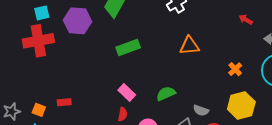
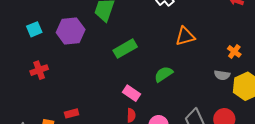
red cross: (38, 41) -> (39, 70), moved, size x0.6
green semicircle: (166, 94) -> (163, 74), moved
gray semicircle: (201, 110) -> (222, 75), moved

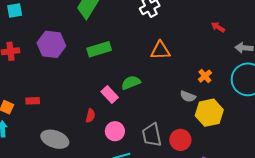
purple hexagon: (71, 31) -> (51, 44), moved
pink rectangle: (132, 93) -> (110, 95), moved

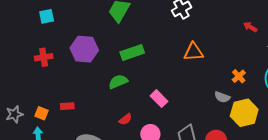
green semicircle: (131, 83) -> (118, 82), moved
pink rectangle: (110, 95) -> (159, 99), moved
red semicircle: (90, 116) -> (125, 119), turned 40

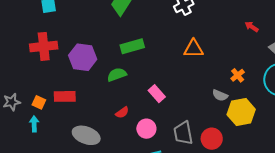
purple hexagon: (84, 49) -> (83, 57), moved
red cross: (44, 57) -> (44, 46), size x1.5
red rectangle: (67, 106) -> (65, 96), size x1.5

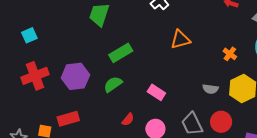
gray semicircle: (220, 95) -> (210, 89), moved

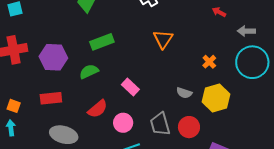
orange triangle: (180, 40) -> (163, 39), turned -50
red rectangle: (68, 119) -> (51, 98), moved
red semicircle: (128, 120) -> (98, 109), size x1.5

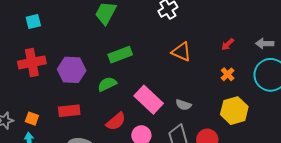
red arrow: (219, 12) -> (228, 44), moved, turned -72
orange triangle: (163, 39) -> (181, 52), turned -40
pink rectangle: (130, 87) -> (149, 100), size x1.6
gray semicircle: (184, 93) -> (183, 105), moved

